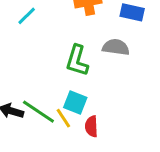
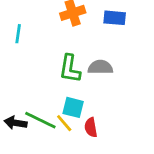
cyan line: (27, 16) -> (18, 34), turned -30
gray semicircle: (116, 47) -> (100, 67), moved

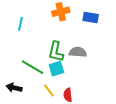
cyan square: (73, 107) -> (56, 69), moved, turned -35
green line: (40, 120) -> (32, 67), moved

